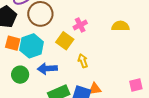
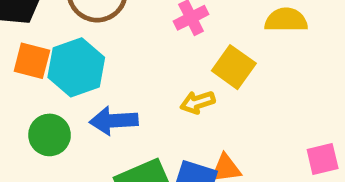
yellow square: (65, 41) -> (234, 67), moved
yellow arrow: (83, 61) -> (198, 102), turned -88

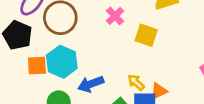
yellow arrow: (198, 102) -> (136, 82), moved, turned 78

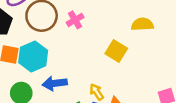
pink cross: (115, 16) -> (75, 20), moved

